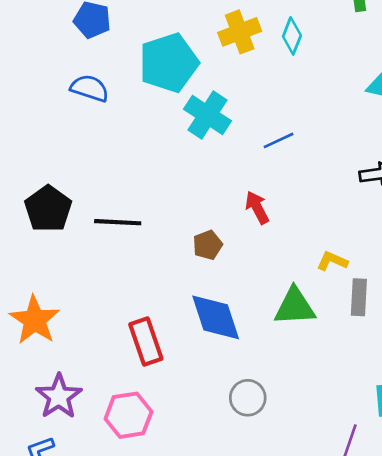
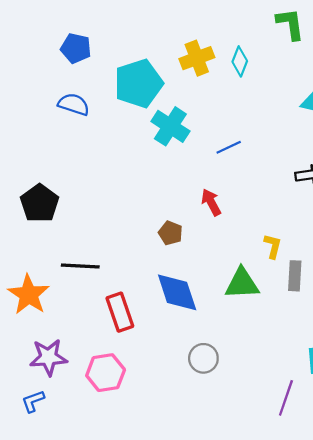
black line: (118, 222) -> (80, 266), moved
brown pentagon: (208, 245) -> (170, 233), turned -30
yellow L-shape: (332, 261) -> (273, 246), turned 80
purple star: (59, 396) -> (48, 357), turned 30

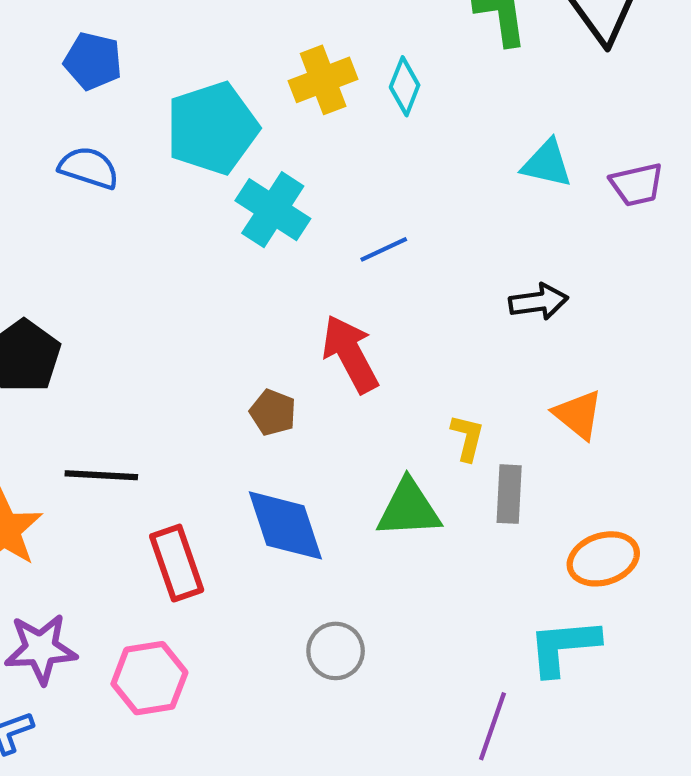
red arrow: (211, 202) -> (350, 354), size x1.5

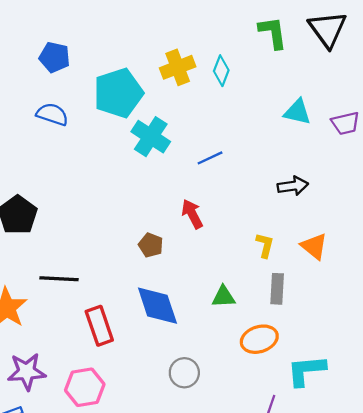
red arrow: (350, 354) -> (192, 214), size x0.7
yellow L-shape: (467, 438) -> (265, 245), moved
green triangle: (409, 509) -> (223, 297), size x0.7
orange ellipse: (603, 559) -> (259, 339), moved

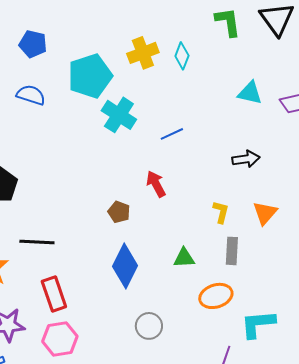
orange triangle: (314, 246) -> (265, 213), turned 32
blue diamond: (157, 306) -> (125, 266), turned 45
red rectangle: (99, 326) -> (54, 294), moved

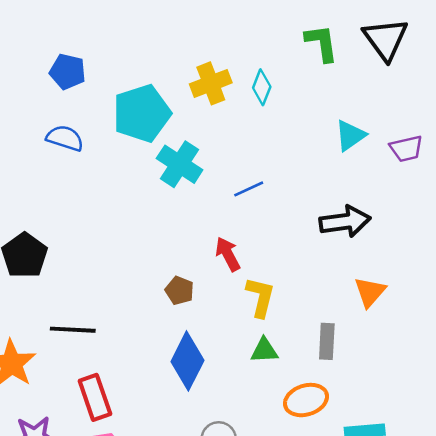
cyan triangle: (250, 93) -> (350, 136), turned -48
black arrow: (246, 159) -> (345, 222), size x1.4
yellow L-shape: (221, 212) -> (260, 297), moved, size x1.4

